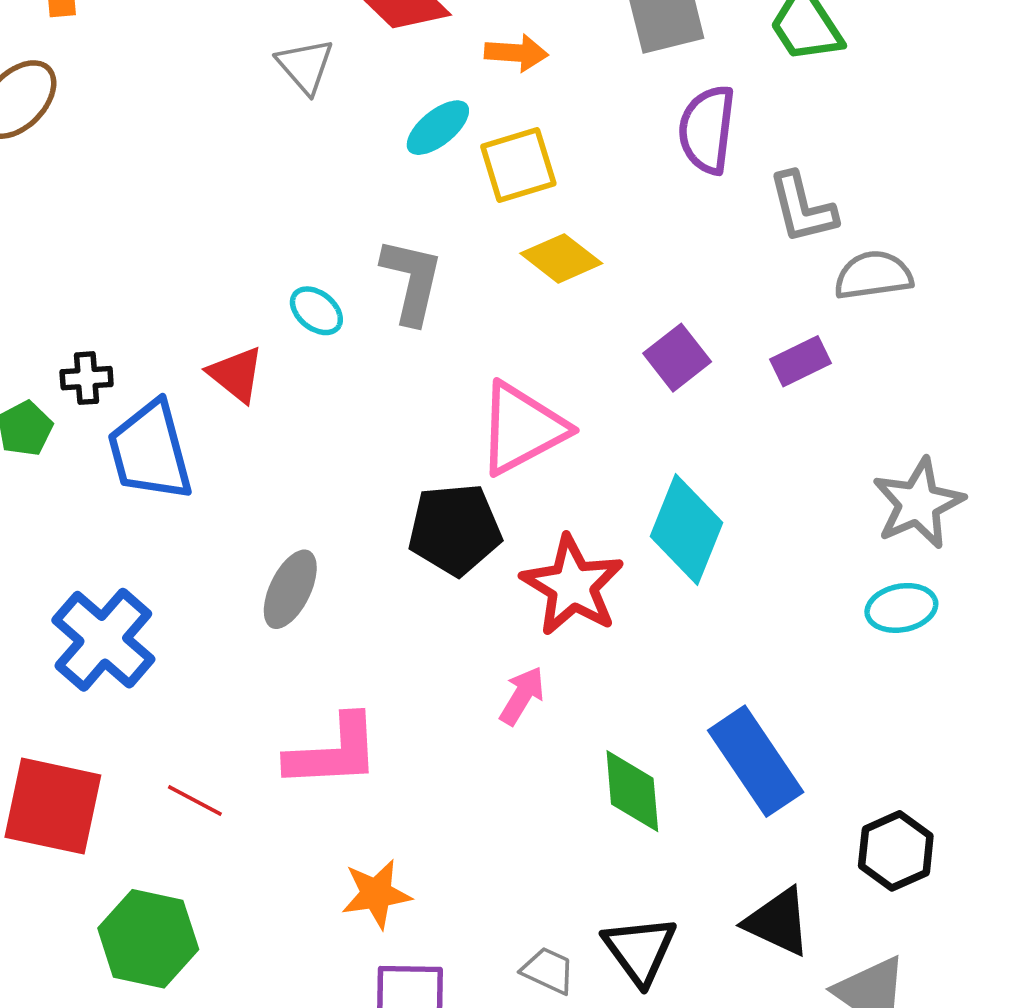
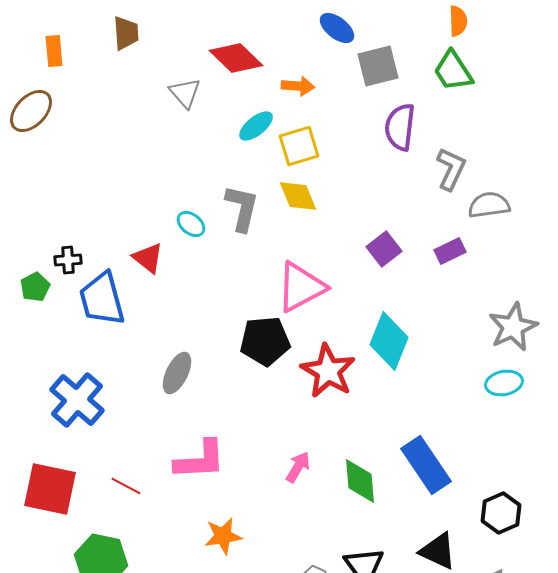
gray L-shape: (802, 208) -> (451, 169), turned -141
yellow diamond: (561, 258) -> (298, 196), moved, turned 30
pink arrow: (522, 696) -> (298, 467), moved

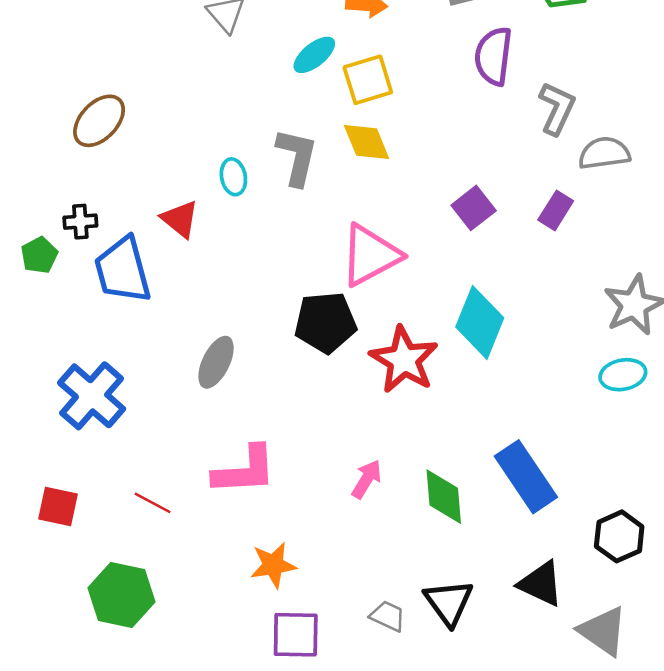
brown ellipse: (31, 111) -> (99, 121), moved
cyan ellipse: (191, 224) -> (233, 177), turned 40
purple rectangle: (450, 251) -> (556, 210), turned -32
red square: (50, 489) -> (58, 507), size x0.6

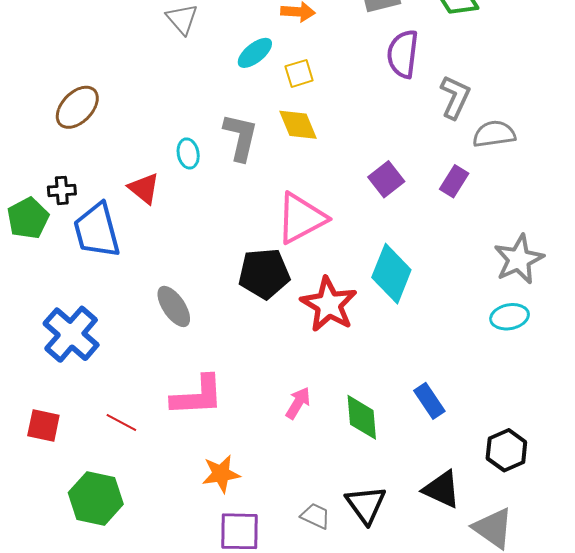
yellow square: (368, 80) -> (299, 73), size x0.7
green pentagon: (39, 255) -> (28, 218), size x1.4
gray ellipse: (216, 362) -> (174, 306), turned -60
blue rectangle: (526, 477) -> (429, 401), size x0.6

